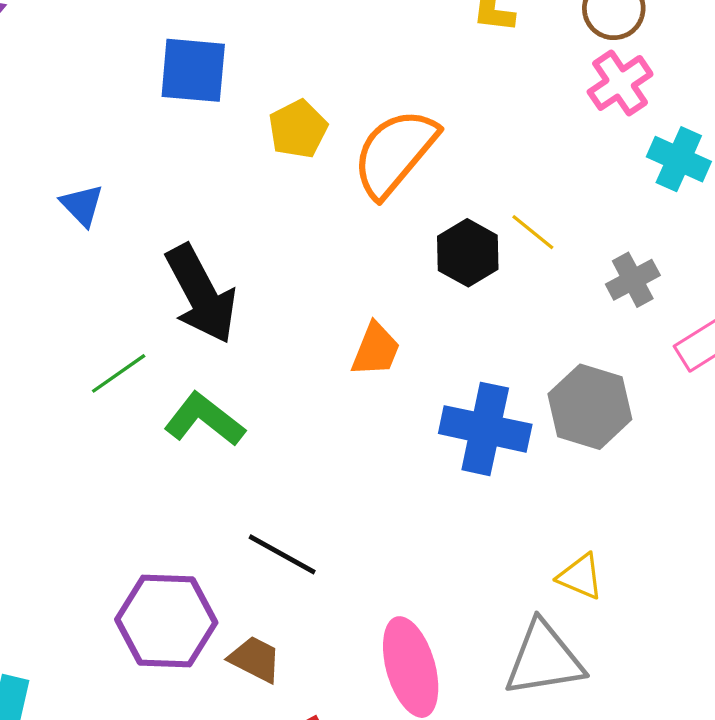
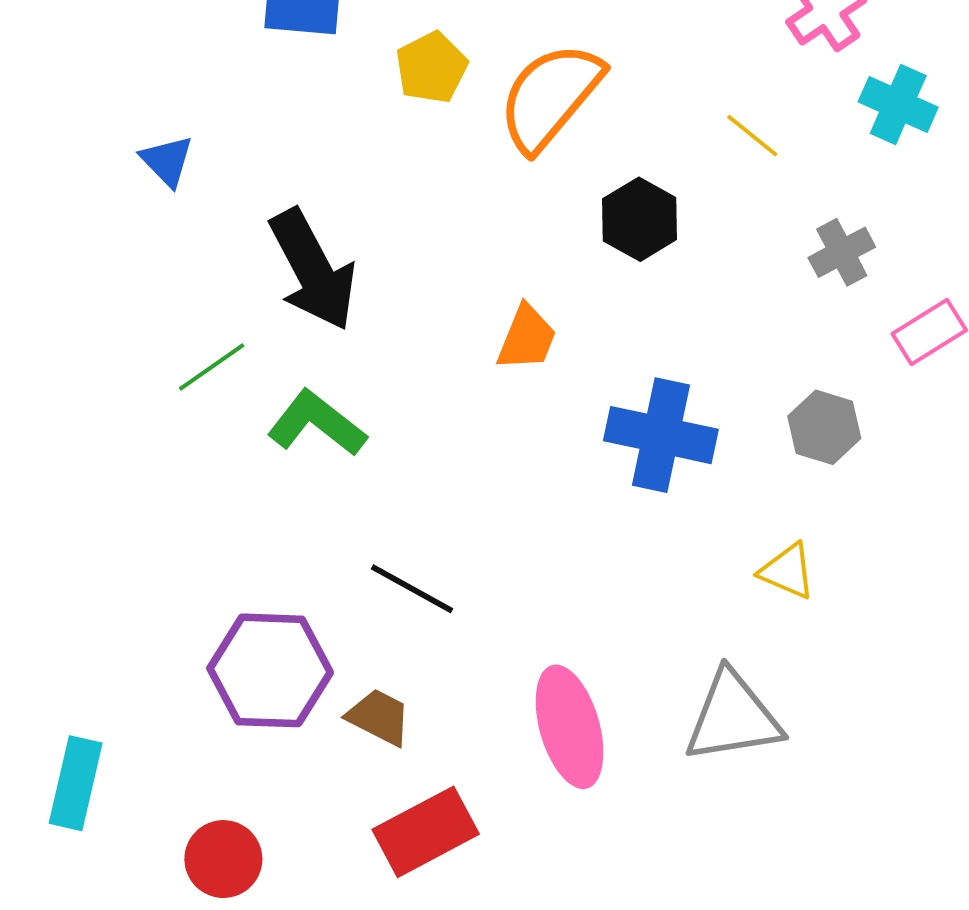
yellow line: (533, 232) -> (752, 136), moved
gray hexagon: (590, 407) -> (824, 427), moved, size x0.7
yellow triangle: (580, 577) -> (787, 571), moved

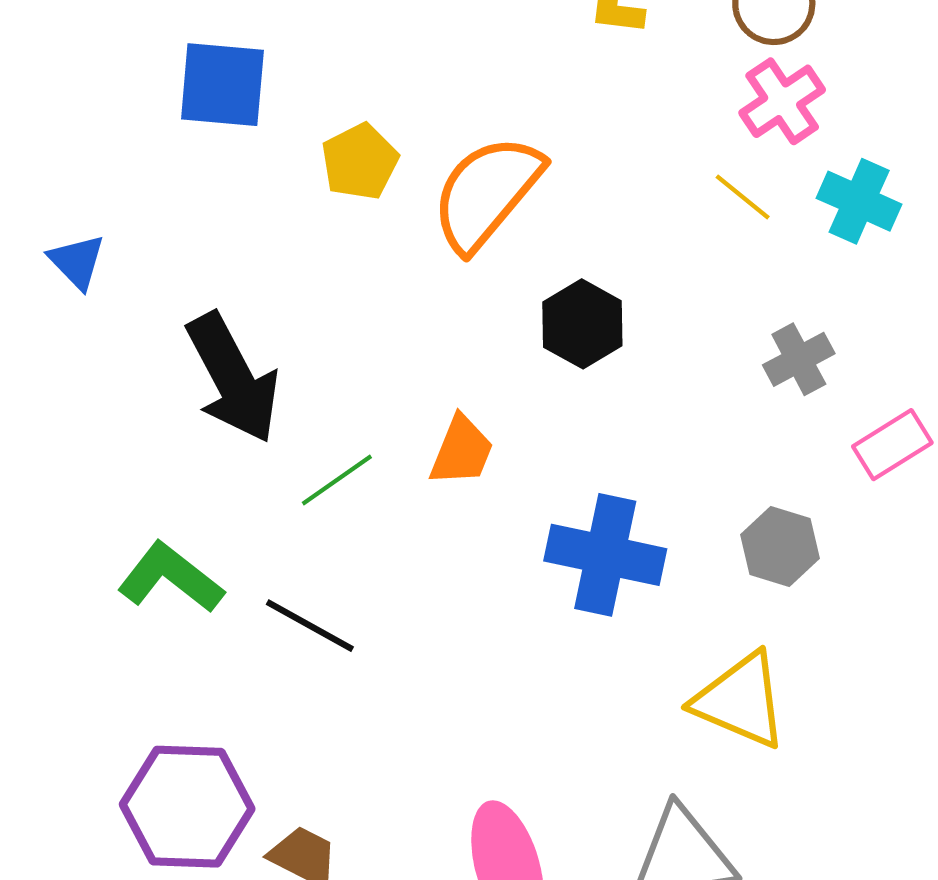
yellow line: (752, 136) -> (743, 197), moved
green line: (212, 367) -> (337, 480), moved
green L-shape: (317, 423) -> (170, 578), moved
yellow triangle: (787, 571) -> (741, 700), size x1.6
black line: (412, 589) -> (310, 626), moved

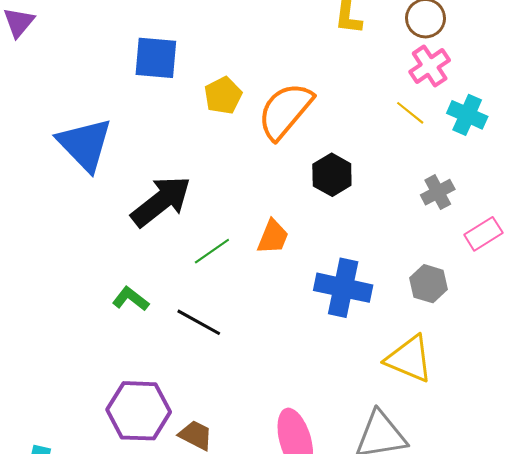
blue triangle: (77, 262) -> (85, 144), size x2.0
black arrow: (233, 378) -> (161, 201), turned -100
green L-shape: (170, 578) -> (131, 299), size x0.7

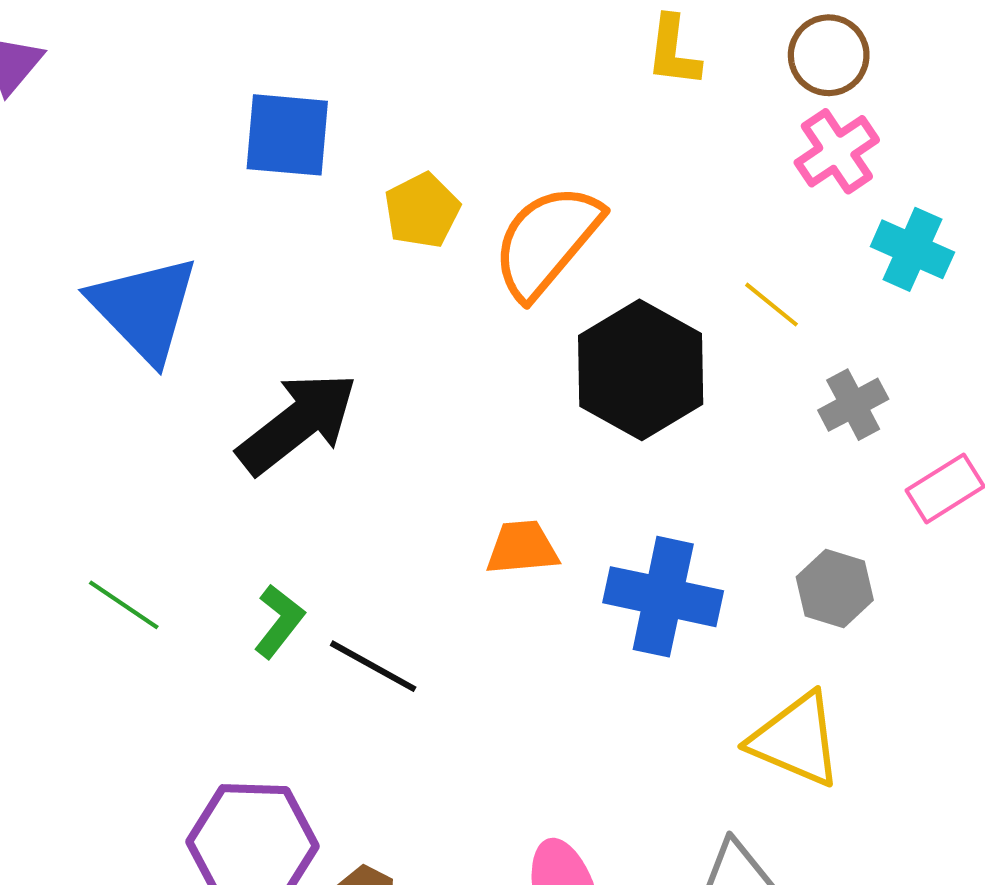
yellow line: (410, 113) -> (771, 305), moved
black hexagon: (332, 175) -> (641, 370), size x1.6
orange trapezoid: (273, 237) -> (522, 548), moved, turned -117
green line: (212, 251) -> (124, 605), moved, turned 69
green L-shape: (131, 299) -> (279, 621), moved, turned 90

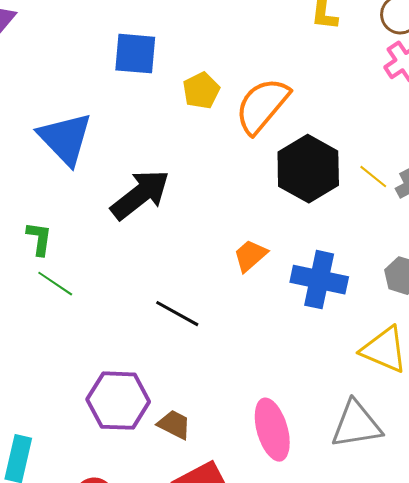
yellow line: (771, 305) -> (373, 177), moved
orange trapezoid: (522, 548) -> (250, 256), turned -36
green L-shape: (279, 621) -> (39, 239), moved, turned -30

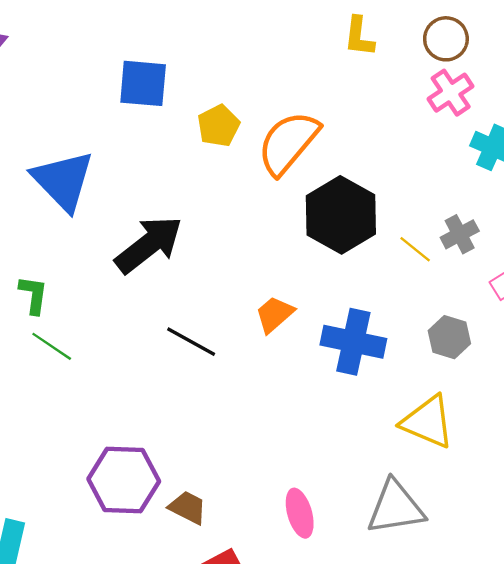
yellow line: (373, 177) -> (415, 249), moved
black line: (177, 314) -> (191, 342), moved
pink ellipse: (272, 430) -> (300, 513), size x0.7

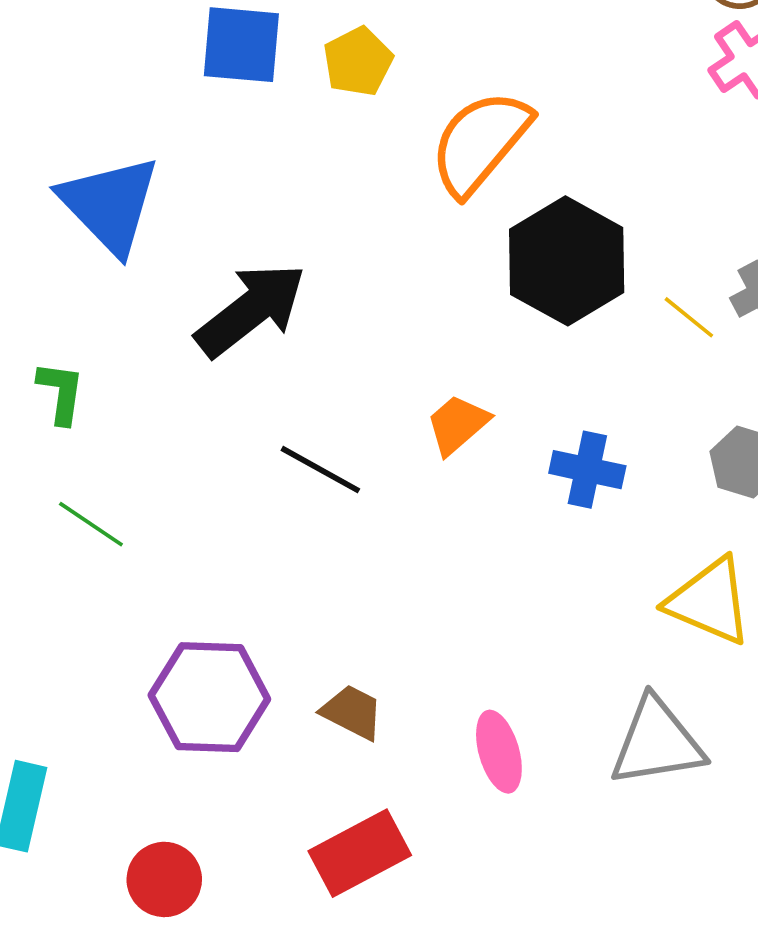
yellow pentagon: (219, 126) -> (358, 62), moved
blue cross: (353, 342) -> (587, 470), size x0.7
green line: (52, 346) -> (91, 524), moved
brown trapezoid: (188, 507) -> (352, 712), moved

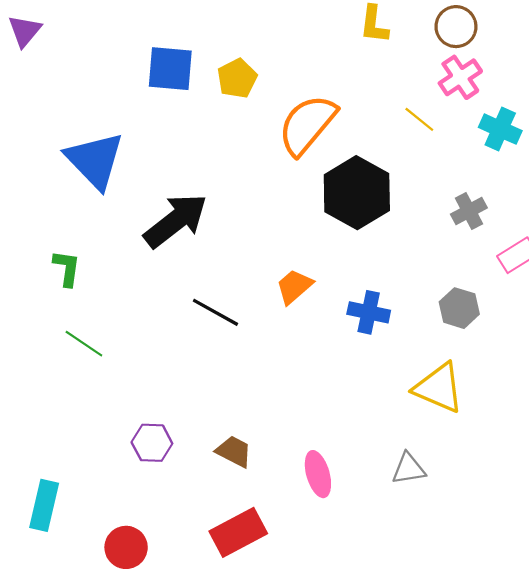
yellow line: (689, 317) -> (419, 119), moved
purple hexagon: (209, 697) -> (152, 443), size x0.6
gray triangle: (657, 742) -> (409, 469), size x0.6

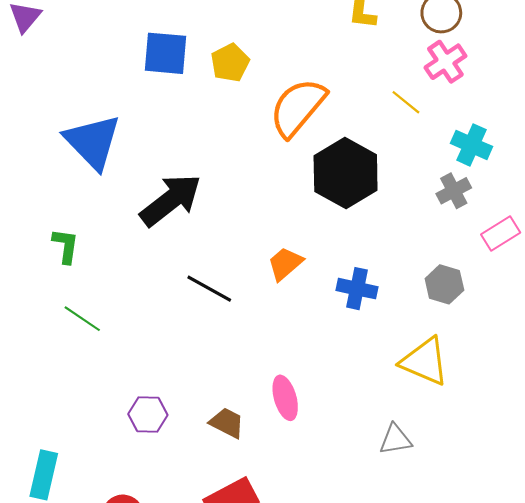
cyan cross: (500, 129) -> (471, 145), moved
pink ellipse: (318, 474) -> (285, 398), moved

